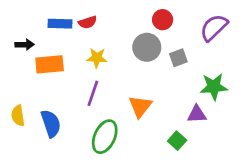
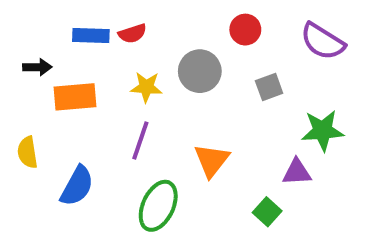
purple semicircle: (214, 28) -> (323, 41), turned -104
gray circle: (147, 47) -> (200, 71), moved
yellow semicircle: (18, 116) -> (27, 152), moved
blue semicircle: (51, 123) -> (77, 186), turned 48

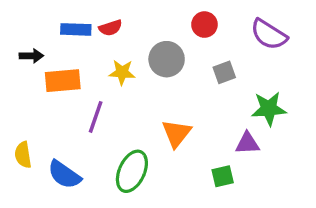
purple line: (140, 140) -> (96, 117), moved
yellow semicircle: (27, 152) -> (23, 155), moved
blue semicircle: (77, 186) -> (64, 175), moved, turned 96
green square: (267, 212) -> (223, 176), turned 35

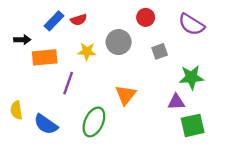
blue rectangle: (76, 29) -> (54, 21), turned -48
green square: (223, 176) -> (193, 125), moved, size x1.5

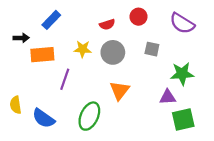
red semicircle: (79, 20) -> (107, 24), moved
gray circle: (119, 42) -> (113, 52), moved
gray square: (160, 51) -> (152, 49), turned 32

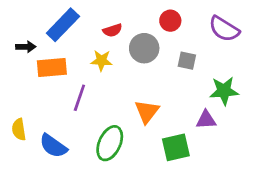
blue rectangle: (51, 20) -> (63, 25), size x1.4
red semicircle: (107, 24) -> (112, 30), moved
gray circle: (113, 52) -> (144, 48), moved
green square: (183, 119) -> (176, 147), moved

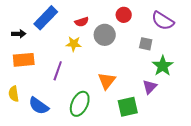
gray square: (187, 61) -> (146, 44), moved
orange rectangle: (52, 67) -> (24, 60), moved
green star: (224, 91) -> (163, 66), turned -30
purple triangle: (206, 120) -> (150, 87), turned -42

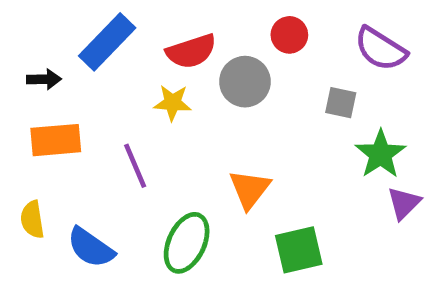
red semicircle: (82, 22) -> (191, 51), size x1.5
purple line: (58, 71) -> (135, 166), turned -42
purple triangle: (150, 87) -> (404, 203), moved

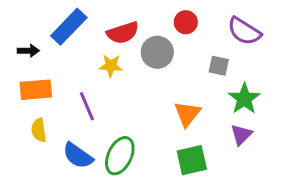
orange triangle: (250, 189) -> (187, 114), moved
purple triangle: (404, 203) -> (241, 135), moved
yellow semicircle: (32, 219) -> (39, 130), moved
blue semicircle: (91, 248) -> (78, 156), moved

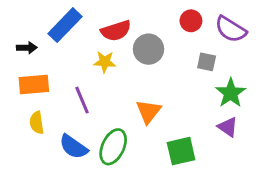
red circle: (186, 22) -> (191, 21), moved
orange triangle: (187, 114) -> (149, 111), moved
purple triangle: (241, 135) -> (228, 127), turned -40

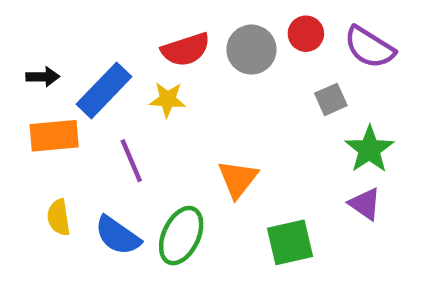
blue rectangle: (65, 25) -> (104, 90), moved
gray circle: (149, 49) -> (251, 50), moved
gray square: (207, 62) -> (331, 99), turned -36
yellow semicircle: (37, 123) -> (59, 217), moved

